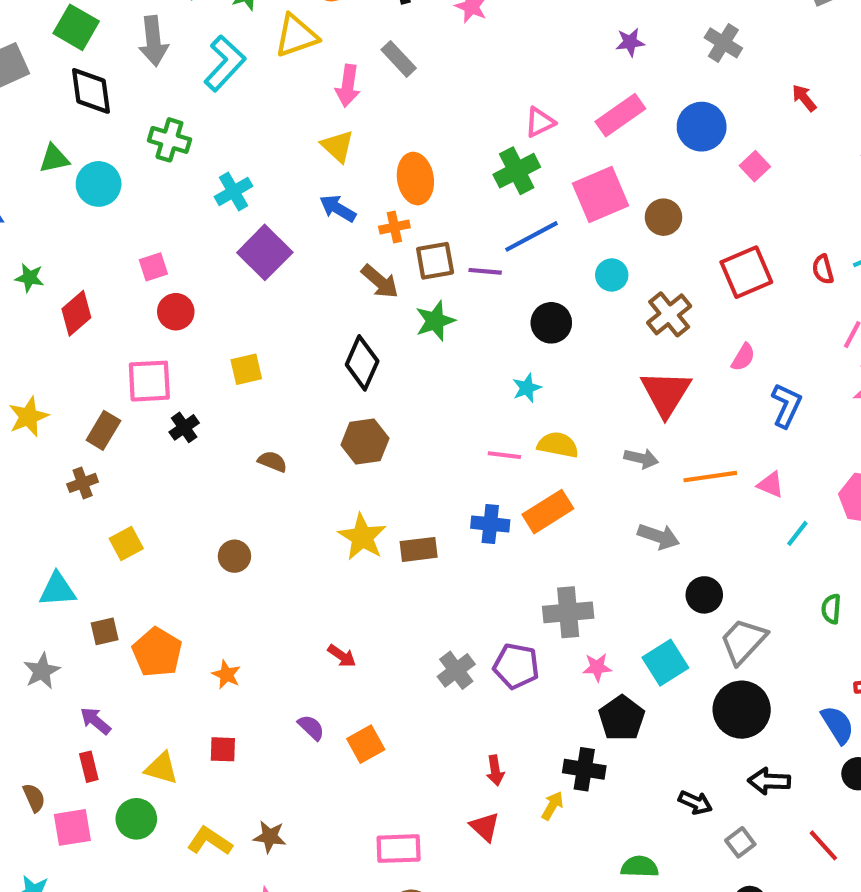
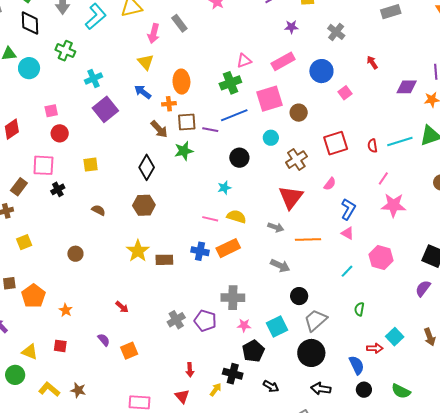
pink triangle: (771, 485) -> (348, 233), moved
black arrow: (695, 802) -> (271, 386), moved

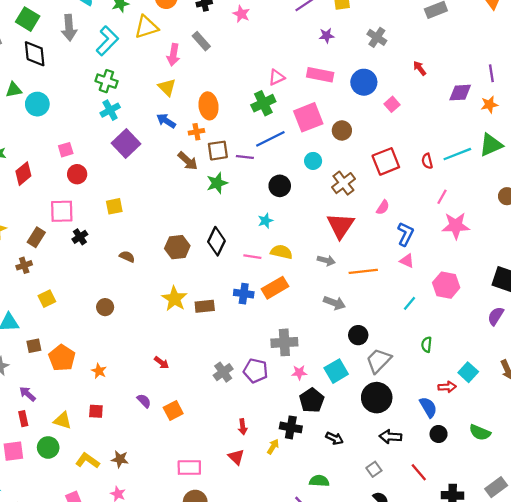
green cross: (65, 51) -> (106, 81), moved
pink rectangle: (283, 61) -> (320, 75), turned 45
black diamond: (147, 167) -> (216, 241), moved

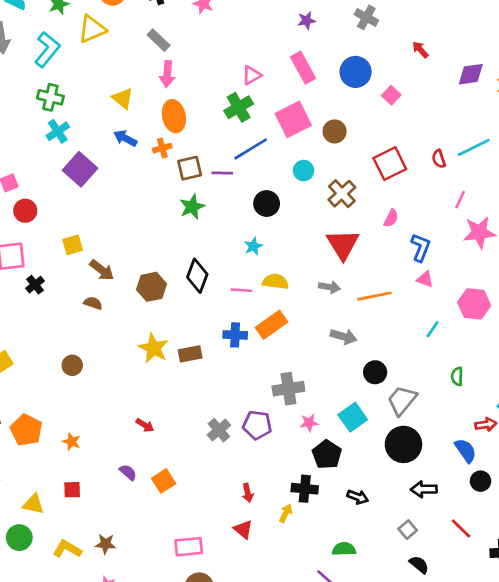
pink arrow: (173, 55) -> (167, 74), moved
pink rectangle: (320, 75) -> (303, 68), turned 55
brown arrow: (188, 161) -> (102, 270), moved

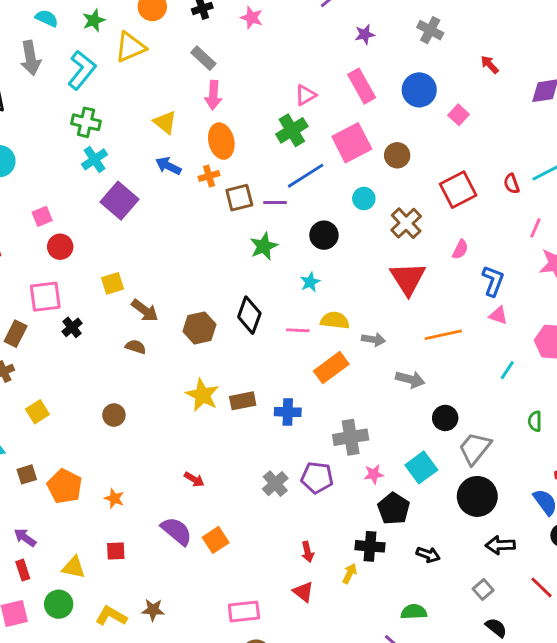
green star: (192, 207) -> (264, 246), moved
gray arrow: (329, 287) -> (374, 339), moved
blue cross: (235, 335) -> (288, 412), moved
purple semicircle: (128, 472) -> (177, 531), size x1.6

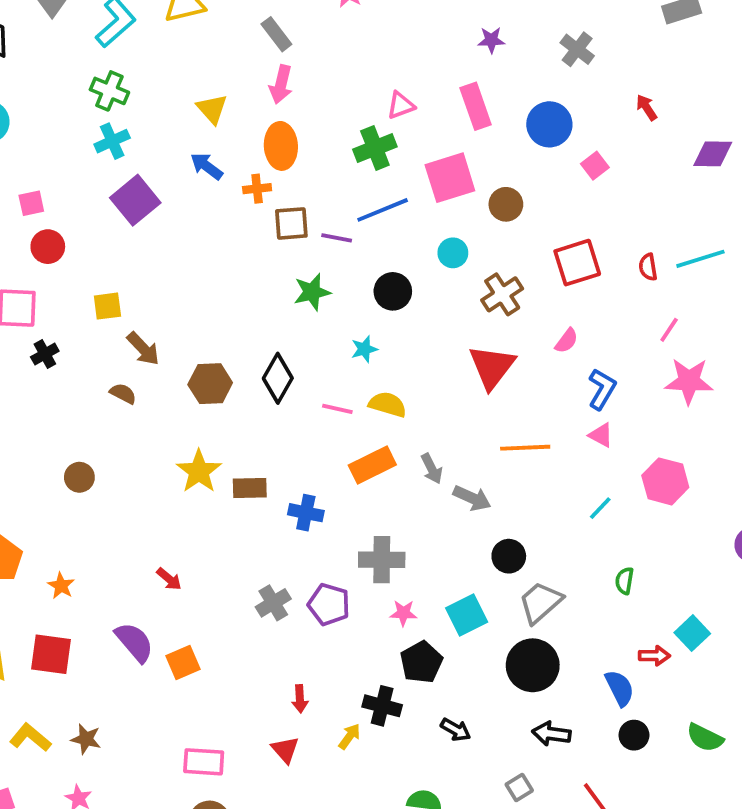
gray arrow: (374, 339) -> (432, 469), moved, turned 45
red square: (116, 551) -> (51, 654), size x1.6

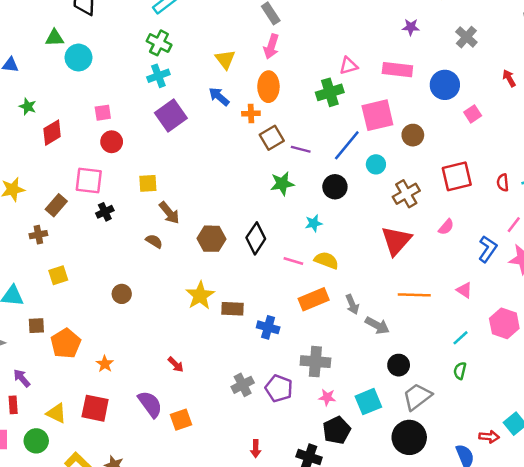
pink rectangle: (476, 106) -> (397, 70), turned -68
blue line: (383, 210) -> (347, 145), moved, turned -32
brown square: (291, 223) -> (272, 138), turned -30
blue L-shape: (602, 389) -> (488, 249), moved
green semicircle: (624, 581) -> (460, 371), moved

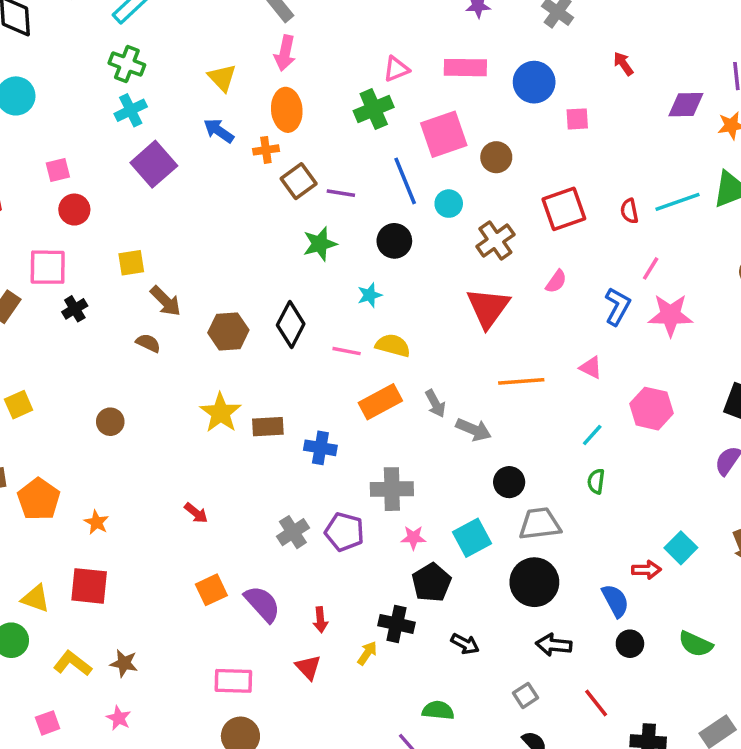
pink square: (473, 114) -> (577, 119), turned 36
blue line: (347, 145) -> (405, 181), turned -56
gray trapezoid: (417, 397) -> (540, 524), turned 36
purple semicircle: (150, 404) -> (262, 604), moved

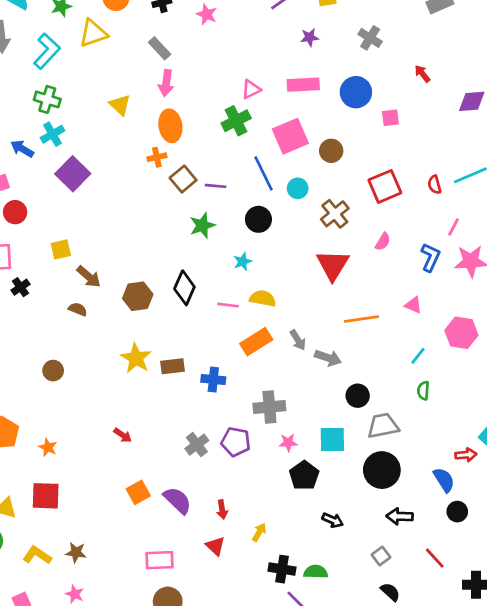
blue arrow: (219, 131) -> (22, 149), moved
cyan square: (472, 538) -> (332, 440), turned 32
black cross: (396, 624) -> (282, 569), moved

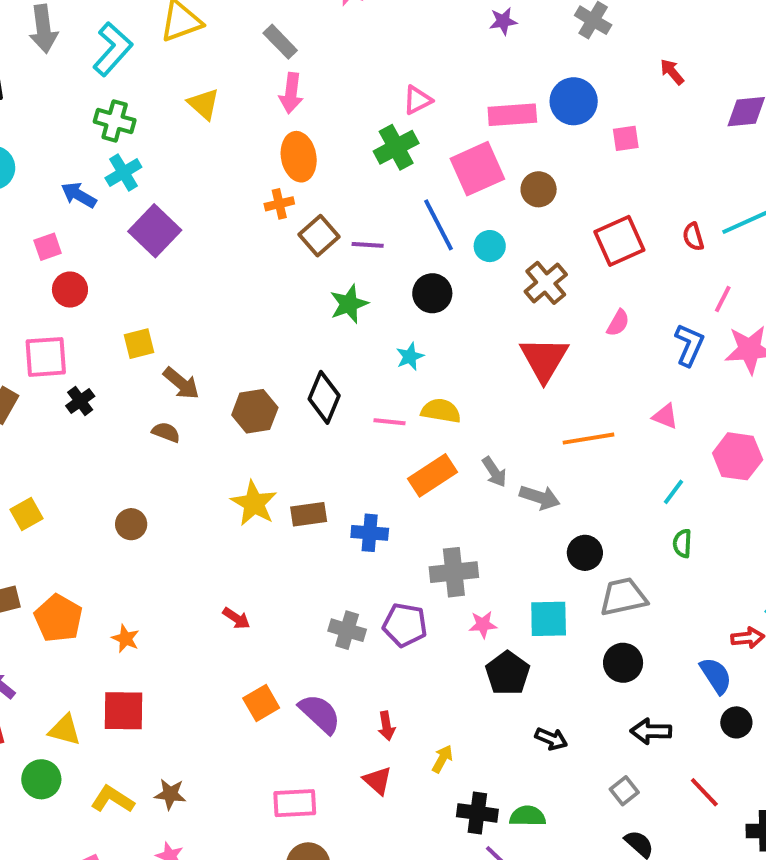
pink rectangle: (303, 85) -> (512, 115), moved
yellow triangle: (120, 105) -> (204, 104), moved
gray cross: (197, 445) -> (347, 630), turned -35
black circle: (382, 470) -> (623, 663), size x0.7

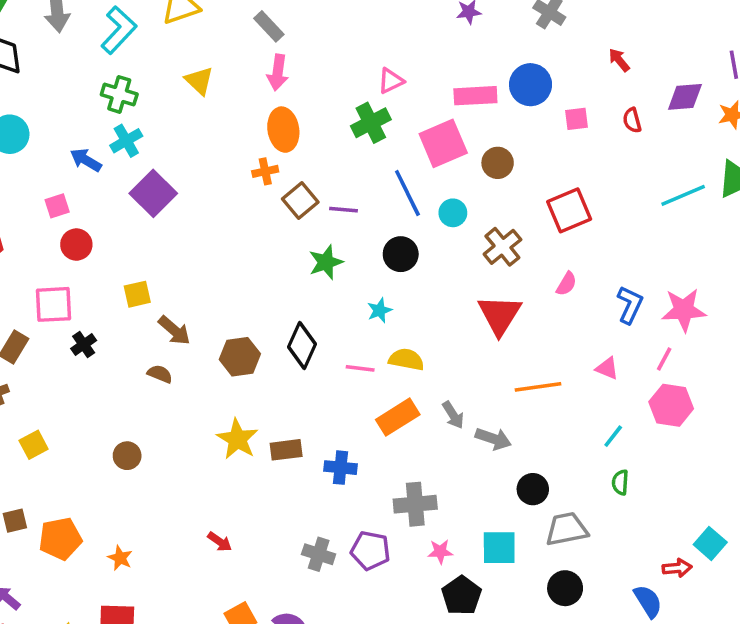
red semicircle: (693, 237) -> (632, 120), moved
pink line: (723, 299) -> (664, 359), moved
orange pentagon: (58, 618) -> (60, 539), turned 30

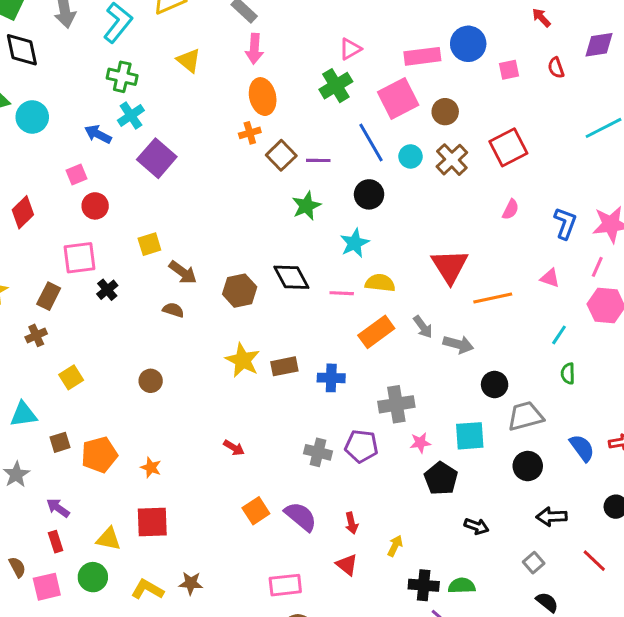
brown cross: (502, 247) -> (452, 160), moved
cyan star: (379, 310) -> (355, 243), size x1.4
red triangle: (500, 315) -> (450, 266), moved
black diamond: (302, 345) -> (291, 277), turned -48
blue semicircle: (648, 601) -> (582, 448), moved

